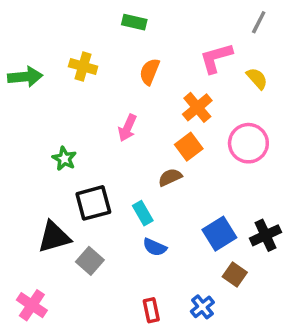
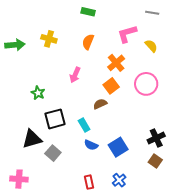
green rectangle: (134, 22) -> (88, 12), moved
gray line: (259, 22) -> (152, 13), turned 72
blue square: (219, 234) -> (118, 147), moved
brown square: (235, 275) -> (155, 161), moved
pink cross: (32, 305) -> (19, 179), turned -30

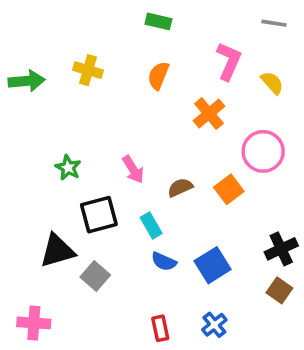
pink L-shape: (127, 34) -> (229, 61), turned 130
pink arrow: (75, 75) -> (133, 169), moved, turned -56
orange square: (111, 86) -> (229, 189), moved

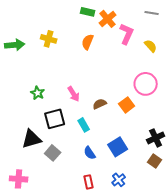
orange cross: (209, 113) -> (108, 19), moved
blue semicircle: (164, 262) -> (90, 153), moved, turned 32

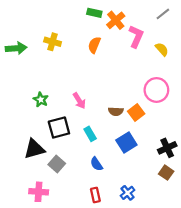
gray line: (152, 13) -> (163, 14), turned -48
brown semicircle: (100, 104) -> (116, 111), moved, turned -152
blue square: (118, 147) -> (126, 143), moved
pink cross: (19, 179) -> (39, 192), moved

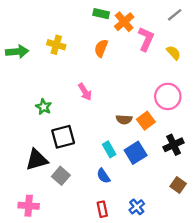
pink arrow: (79, 101) -> (85, 92), moved
cyan rectangle: (90, 134) -> (109, 149), moved
black cross: (167, 148) -> (174, 145), moved
pink cross: (39, 192) -> (29, 206), moved

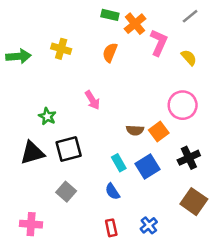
black triangle: (37, 160) -> (32, 153), moved
brown square: (178, 185) -> (194, 202), size x1.5

